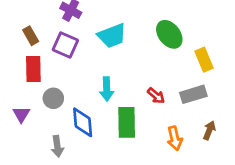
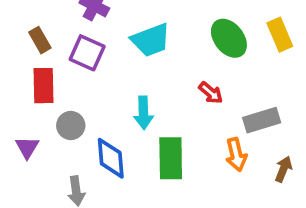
yellow rectangle: (204, 60) -> (280, 35), moved
red arrow: (156, 96) -> (211, 93), moved
orange arrow: (175, 138) -> (236, 155), moved

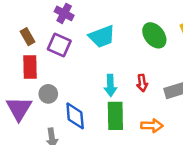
red arrow: (211, 93) -> (142, 83), moved, turned 42
cyan arrow: (143, 113) -> (110, 85), moved
purple triangle: (27, 147) -> (19, 109), size x1.6
orange arrow: (236, 155) -> (152, 126), moved, turned -75

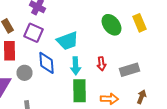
cyan trapezoid: (102, 37) -> (68, 41), moved
blue diamond: (75, 116) -> (46, 63), moved

